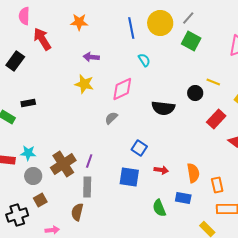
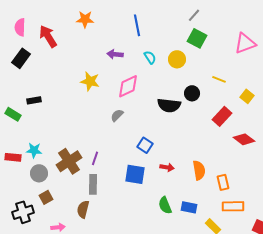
pink semicircle: (24, 16) -> (20, 27), moved
yellow circle: (160, 23) -> (177, 59), moved, size x0.7
purple arrow: (91, 57) -> (115, 54), moved
black circle: (195, 93) -> (192, 93), moved
blue rectangle: (183, 198) -> (189, 207), moved

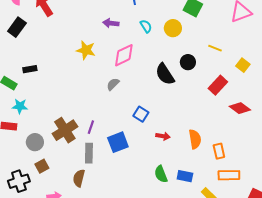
black semicircle: (169, 105) -> (165, 74), turned 50
cyan star: (34, 150) -> (20, 106), moved
blue square: (135, 174) -> (118, 142), moved, turned -30

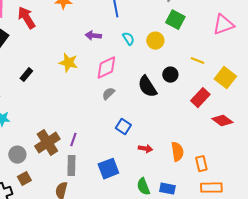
yellow square: (243, 65) -> (225, 78), size x1.5
black rectangle: (30, 69) -> (26, 75), moved, turned -40
gray semicircle: (113, 84) -> (108, 94), moved
blue square: (118, 142) -> (108, 169), moved

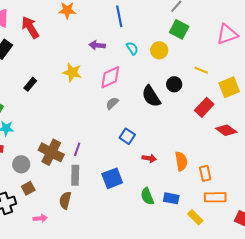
yellow square: (225, 78) -> (229, 87), turned 30
brown cross: (47, 143) -> (51, 152), turned -30

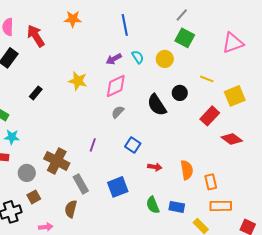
purple arrow: (97, 45) -> (114, 59), moved, turned -35
purple line: (77, 149) -> (93, 145), moved
gray rectangle: (75, 175) -> (81, 184), turned -30

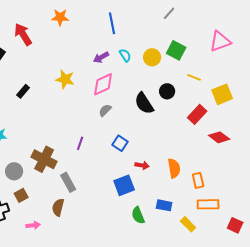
green square: (185, 38) -> (176, 50), moved
blue square: (118, 187) -> (124, 185), moved
green semicircle: (153, 205) -> (138, 215), moved

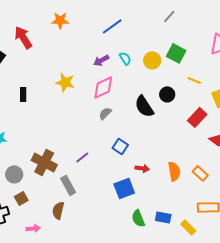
blue line: (112, 23) -> (112, 26), turned 65
black rectangle: (23, 91) -> (23, 94), turned -40
purple line: (80, 143) -> (82, 157), moved, turned 32
orange rectangle: (198, 180) -> (200, 173), moved, turned -35
blue rectangle: (164, 205) -> (163, 217), moved

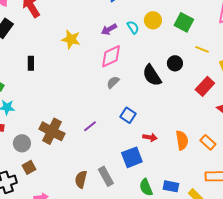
yellow circle: (152, 60) -> (153, 20), moved
yellow star: (65, 82) -> (71, 39), moved
gray rectangle: (68, 185) -> (106, 176), moved
brown semicircle: (58, 210) -> (81, 179), moved

